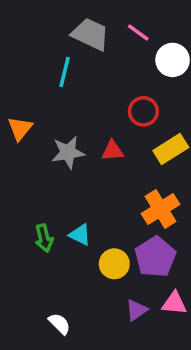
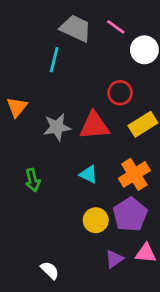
red triangle: (113, 151) -> (94, 126), size x1.6
cyan triangle: (80, 235) -> (89, 174), moved
green arrow: (44, 238) -> (33, 180), moved

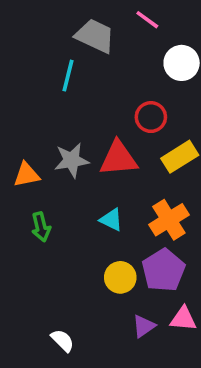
pink line: (116, 27) -> (147, 20), moved
orange triangle: (17, 107) -> (27, 175), moved, turned 40

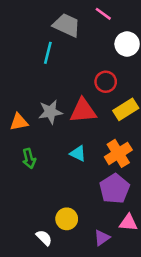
yellow circle: (120, 277) -> (67, 219), moved
purple triangle: (144, 326) -> (102, 238), moved

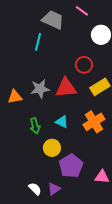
green arrow: (29, 158) -> (35, 126), moved
purple pentagon: (114, 189) -> (71, 166), moved
yellow circle: (67, 219) -> (52, 148), moved
purple triangle: (102, 238) -> (54, 189), moved

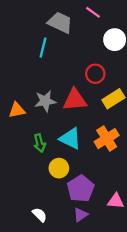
cyan triangle: (62, 122) -> (70, 139), size x1.5
purple triangle: (54, 189) -> (81, 215), moved

